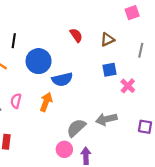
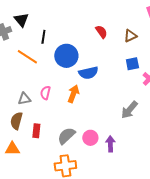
gray arrow: (106, 119) -> (129, 110), turned -36
gray semicircle: (76, 128) -> (66, 136), moved

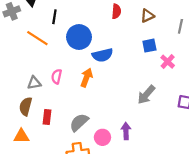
red semicircle: (101, 32) -> (116, 11), turned 40
pink circle: (90, 138) -> (102, 137), moved

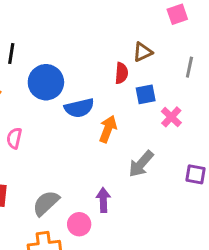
red semicircle: (116, 11) -> (121, 73), moved
orange arrow: (86, 78) -> (108, 129), moved
purple arrow: (126, 131) -> (103, 200), moved

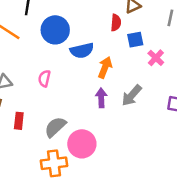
pink semicircle: (14, 138) -> (44, 78), moved
purple arrow: (103, 200) -> (101, 98), moved
pink circle: (79, 224) -> (82, 144), size x1.5

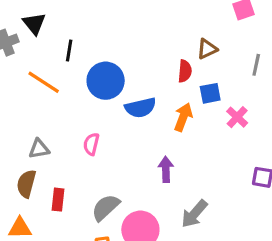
orange arrow: (105, 68) -> (183, 117), moved
gray arrow: (132, 95) -> (194, 214), moved

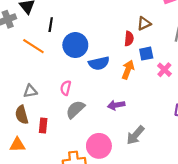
purple arrow: (166, 169) -> (116, 105), turned -98
brown semicircle: (26, 184) -> (22, 115), turned -30
gray semicircle: (106, 207) -> (75, 109), moved

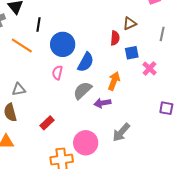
blue semicircle: (99, 63) -> (86, 62), turned -48
orange arrow: (128, 70) -> (114, 81), moved
pink semicircle: (66, 88) -> (57, 73), moved
gray semicircle: (75, 109) -> (83, 90), moved
red rectangle: (43, 125) -> (47, 123), moved, turned 40

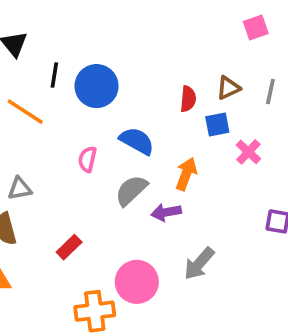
brown triangle: (130, 23) -> (228, 88), moved
blue circle: (63, 44) -> (97, 86), moved
blue semicircle: (86, 62) -> (137, 141), turned -90

